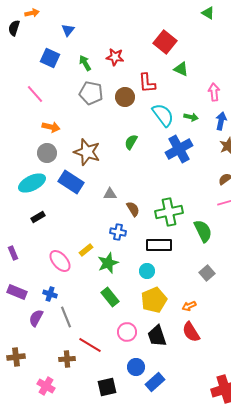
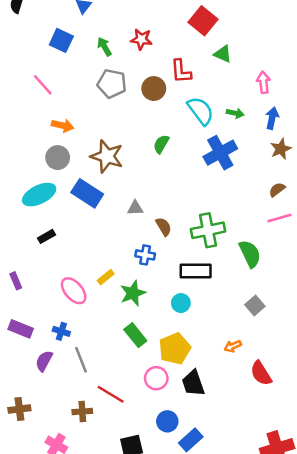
yellow pentagon: (154, 300) -> (175, 349), moved
red semicircle: (191, 332) -> (261, 373), moved

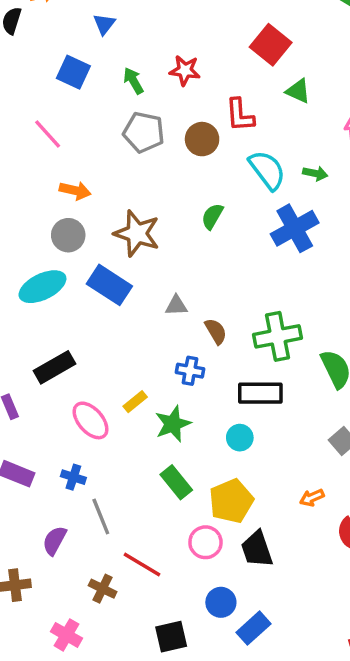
black rectangle: (47, 236) -> (54, 367), moved, size x1.6
purple semicircle: (44, 361) -> (54, 541), moved
brown cross: (82, 411) -> (103, 589), turned 30

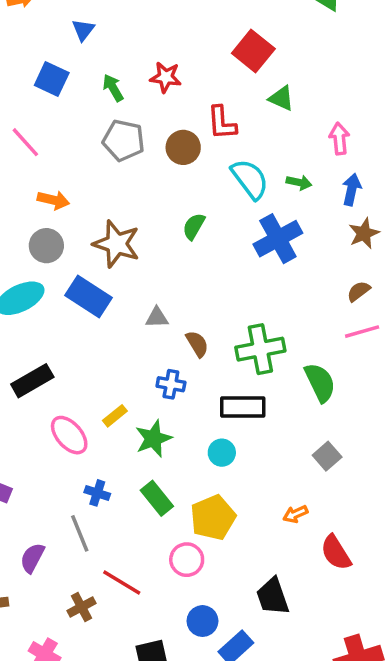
blue cross: (73, 477) -> (97, 493), moved
black trapezoid: (257, 549) -> (273, 596), moved
brown cross: (103, 589) -> (81, 607), turned 36

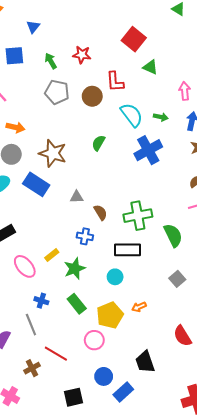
blue square: (52, 79) -> (14, 56), turned -30
orange arrow: (295, 514) -> (139, 307), moved

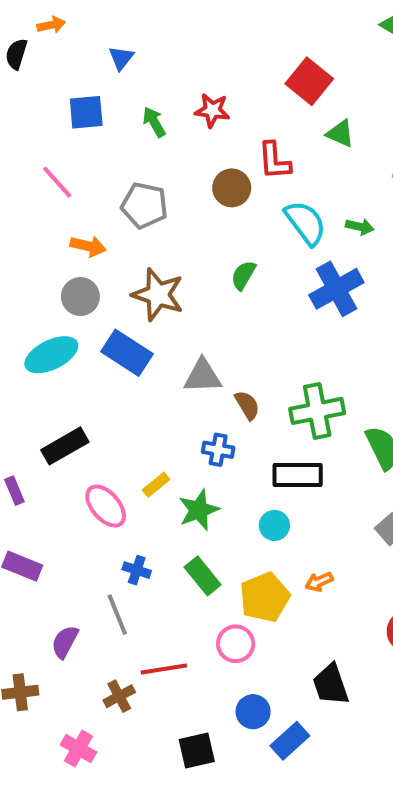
gray pentagon: (57, 92) -> (144, 205), moved
gray triangle: (77, 197) -> (203, 376), size x1.5
red line: (56, 354) -> (164, 669), turned -40

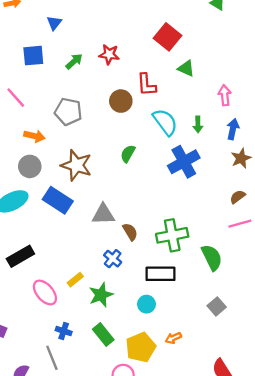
green arrow: (154, 122) -> (74, 61), turned 78
green arrow: (360, 227) -> (198, 124), turned 77
blue cross: (218, 450) -> (113, 259), turned 30

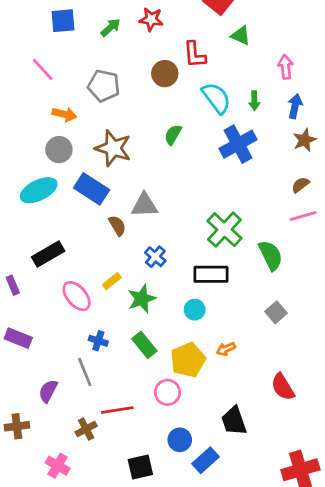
brown semicircle: (130, 232) -> (117, 226), moved
green cross: (172, 235) -> (224, 230), turned -36

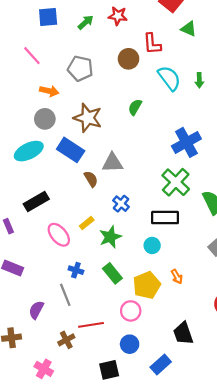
blue cross: (238, 144) -> (186, 142), moved
orange arrow: (226, 349) -> (177, 277), turned -96
blue circle: (180, 440) -> (130, 344), moved

